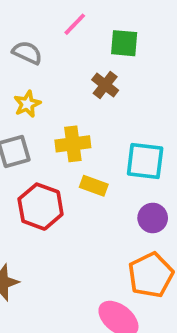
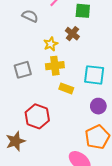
yellow star: (27, 104) -> (51, 44), moved
red hexagon: (41, 207) -> (37, 116), moved

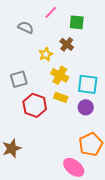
yellow cross: (55, 66) -> (60, 75), moved, turned 36
purple circle: (98, 106) -> (86, 107), moved
red hexagon: (37, 116) -> (35, 105), moved

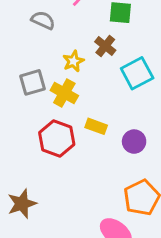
yellow cross: (60, 75) -> (64, 93), moved
gray square: (19, 79) -> (32, 82), moved
cyan square: (88, 84) -> (137, 73), moved, turned -35

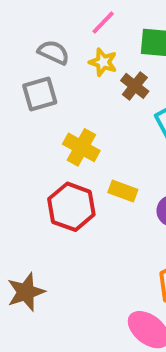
yellow star: (73, 61) -> (103, 62), moved, turned -30
gray square: (32, 82) -> (40, 94), moved

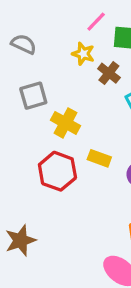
pink line: (103, 23) -> (96, 22), moved
gray semicircle: (54, 52) -> (24, 44), moved
gray square: (40, 94) -> (33, 96), moved

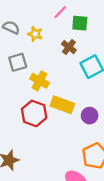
yellow star: (83, 54) -> (35, 34), moved
yellow rectangle: (99, 158) -> (62, 105), size x1.5

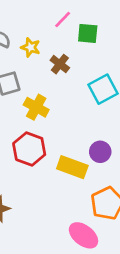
brown cross: (69, 47) -> (60, 64), moved
yellow rectangle: (62, 105) -> (72, 167), moved

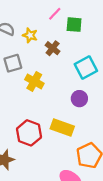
red hexagon: (29, 149) -> (29, 133), moved
purple circle: (100, 152) -> (79, 99), moved

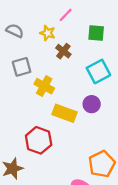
green square: (74, 25) -> (96, 33), moved
yellow star: (30, 35) -> (48, 33), moved
yellow rectangle: (62, 128) -> (65, 113), moved

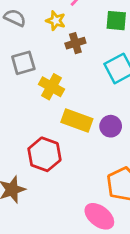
brown cross: (63, 51) -> (75, 43), turned 35
purple circle: (92, 104) -> (111, 126), moved

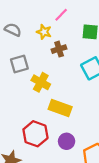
purple circle: (111, 126) -> (67, 141), moved

